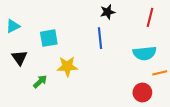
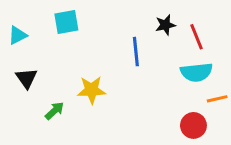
black star: (108, 12) -> (165, 25), moved
red line: (150, 17) -> (196, 37), moved, turned -36
cyan square: (49, 38) -> (66, 22), moved

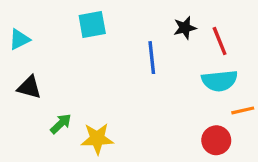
cyan square: (66, 22) -> (92, 24), moved
black triangle: (26, 78) -> (29, 87), turned -40
yellow star: (91, 90) -> (97, 139), moved

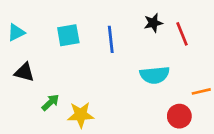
cyan square: (92, 24) -> (68, 35), moved
blue line: (152, 58) -> (111, 39), moved
cyan semicircle: (220, 81) -> (155, 75), moved

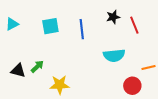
black triangle: (24, 72) -> (18, 71), moved
green arrow: (50, 102) -> (37, 67), moved

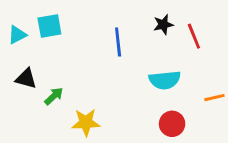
cyan square: (50, 26) -> (49, 26), moved
black triangle: (18, 71) -> (26, 79), moved
red circle: (132, 86) -> (172, 124), moved

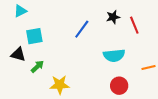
cyan square: (49, 26) -> (34, 36), moved
cyan triangle: (17, 35) -> (20, 11), moved
blue line: (118, 42) -> (82, 29), turned 42

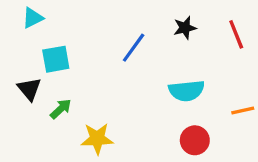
red line: (134, 25) -> (236, 34), moved
black triangle: (18, 54) -> (29, 89), turned 35

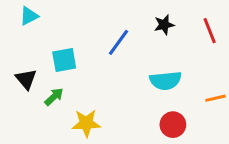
cyan square: (56, 59) -> (64, 60), moved

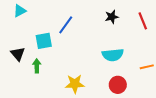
blue line: (119, 42) -> (66, 25), moved
green arrow: (54, 97) -> (37, 66), turned -48
yellow star: (86, 123) -> (75, 84), moved

